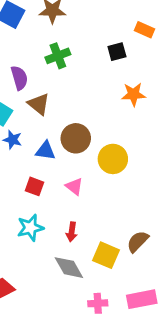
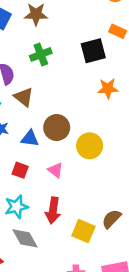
black square: (117, 52) -> (93, 51), size x1.5
red arrow: (72, 232) -> (53, 210), size x1.5
gray diamond: (69, 268) -> (25, 238), moved

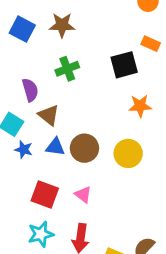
blue triangle: (30, 138) -> (55, 147), moved
yellow circle: (90, 146) -> (128, 153), moved
red square: (20, 170) -> (45, 194), size x1.5

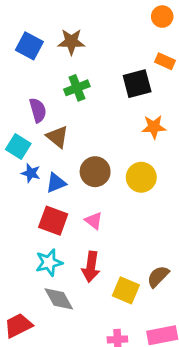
blue triangle: (55, 147) -> (56, 183), moved, turned -30

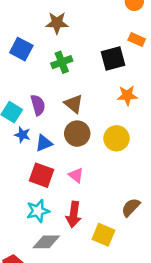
blue square: (29, 46) -> (21, 49), moved
purple semicircle: (38, 110) -> (38, 105), moved
brown triangle: (57, 137) -> (74, 104), moved
brown semicircle: (158, 277) -> (131, 207), moved
gray diamond: (59, 299) -> (46, 242), turned -60

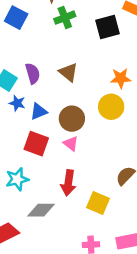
green cross: (62, 62) -> (65, 18), moved
orange star: (127, 95) -> (121, 78), moved
brown circle: (77, 134) -> (72, 119), moved
cyan star: (38, 211) -> (17, 179), moved

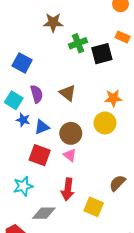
blue square: (16, 18) -> (22, 63), moved
green cross: (65, 18) -> (78, 43), moved

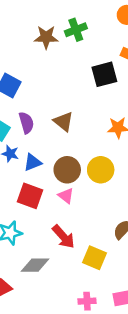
green cross: (78, 43) -> (76, 30), moved
yellow circle: (105, 123) -> (101, 170), moved
red arrow: (68, 189) -> (63, 237), turned -50

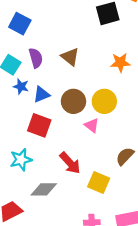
pink triangle: (66, 196) -> (92, 125), moved

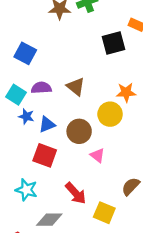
purple semicircle: (36, 58) -> (41, 88), turned -78
yellow circle: (104, 101) -> (110, 114), moved
cyan star: (21, 160) -> (26, 190), turned 30

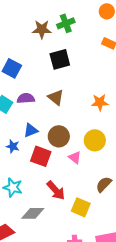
black square: (113, 43) -> (60, 59), moved
yellow circle: (110, 114) -> (95, 140), moved
blue star: (26, 116) -> (13, 146), moved
red square: (45, 155) -> (41, 156), moved

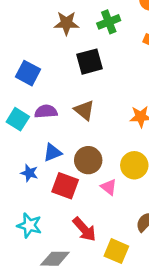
green cross: (66, 23) -> (109, 22), moved

